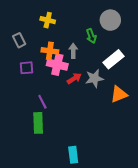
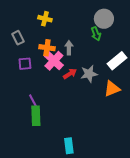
green arrow: (91, 36) -> (96, 34), moved
white rectangle: (114, 59) -> (117, 61), moved
pink cross: (57, 65) -> (54, 61), turned 30
purple line: (42, 102) -> (33, 101), moved

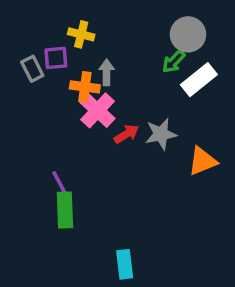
green arrow: (96, 34) -> (174, 62), turned 64
gray arrow: (69, 48) -> (107, 72), moved
white rectangle: (117, 61) -> (199, 80), moved
purple square: (25, 64) -> (56, 58), moved

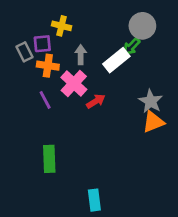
white rectangle: (199, 80) -> (116, 60), moved
orange cross: (85, 87) -> (48, 66), moved
gray star: (161, 134) -> (151, 101), moved, turned -30
purple line: (59, 183) -> (45, 100), moved

